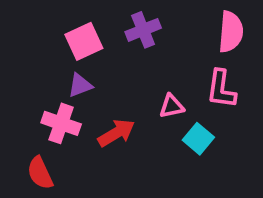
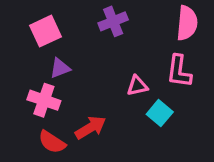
pink square: (84, 41) -> (46, 31), moved
red arrow: (116, 133) -> (91, 128), moved
red semicircle: (40, 173) -> (52, 142), moved, turned -32

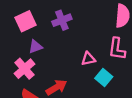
purple cross: (113, 21) -> (62, 20), moved
pink cross: (44, 100) -> (24, 69), turned 30

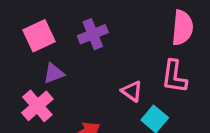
pink triangle: (88, 59) -> (132, 91), turned 48

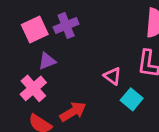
purple cross: (93, 34) -> (66, 25), moved

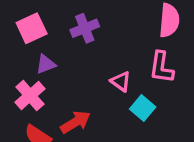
purple cross: (66, 25) -> (85, 28), moved

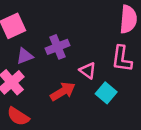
purple cross: (85, 28) -> (57, 47), moved
red arrow: (75, 122) -> (63, 91), moved

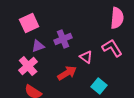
pink L-shape: (122, 59) -> (112, 48), turned 140
cyan square: (106, 93) -> (99, 86), moved

